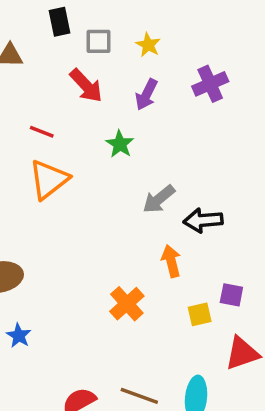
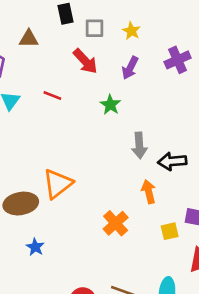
orange triangle: (49, 180) -> (58, 184), moved
gray arrow: (159, 199) -> (139, 146), turned -55

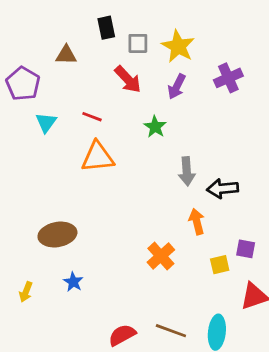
yellow star: (131, 31) -> (178, 46), size x1.6
orange triangle: (58, 184) -> (98, 157), moved, turned 32

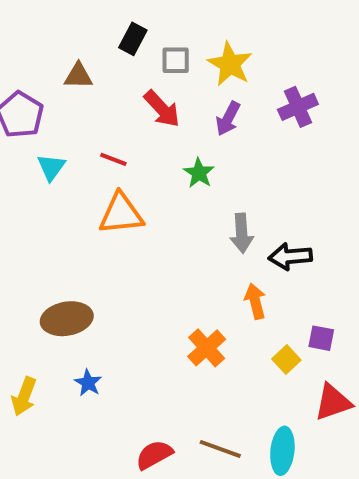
black rectangle: (106, 28) -> (133, 39), turned 40
yellow square: (220, 265) -> (286, 360), turned -30
yellow arrow: (26, 292) -> (24, 396), size x1.4

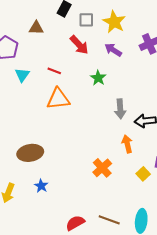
purple arrow: (228, 119) -> (113, 50), turned 96

